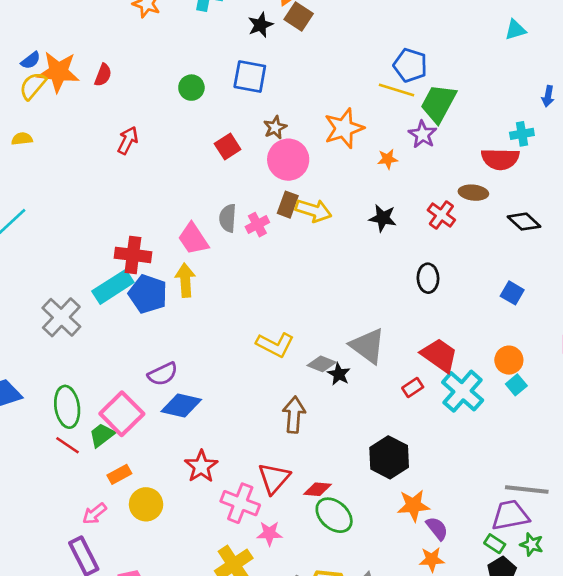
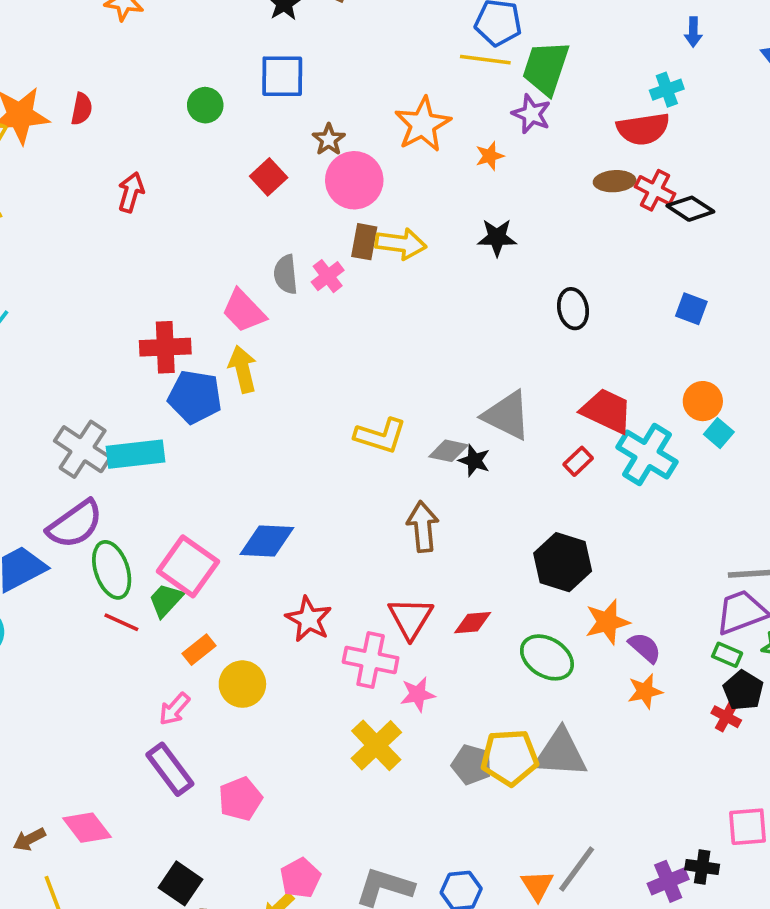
red cross: (441, 215) -> (655, 190), moved
cyan rectangle: (113, 287) -> (136, 454), moved, turned 36
purple semicircle: (163, 374) -> (75, 524), moved, size x1.4
green ellipse: (334, 515) -> (547, 657), moved

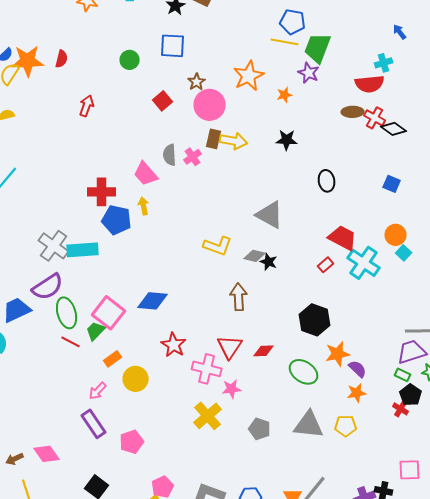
blue arrow: (693, 32) -> (400, 32), turned 140
yellow arrow: (243, 369) -> (144, 206), size x0.7
gray triangle: (507, 415) -> (270, 215), moved
yellow pentagon: (510, 757) -> (346, 426), moved, size x0.7

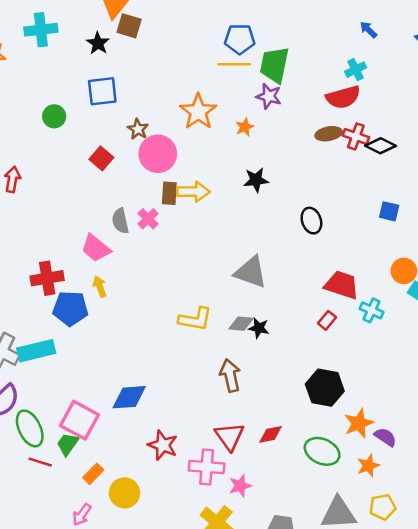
cyan cross: (364, 263) -> (372, 310), size x0.6
orange star: (357, 393) -> (368, 466), moved

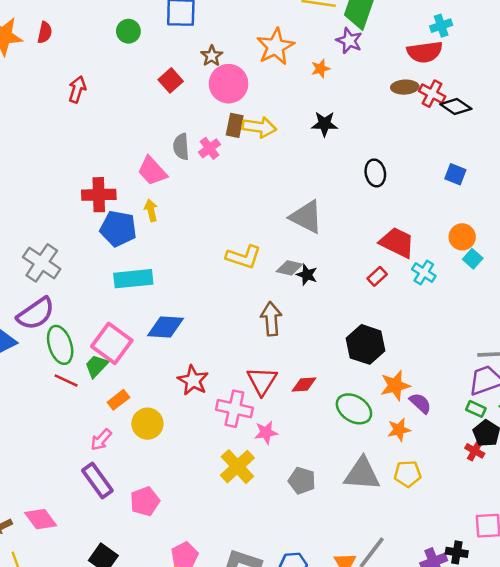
cyan rectangle: (36, 351) -> (133, 279), moved

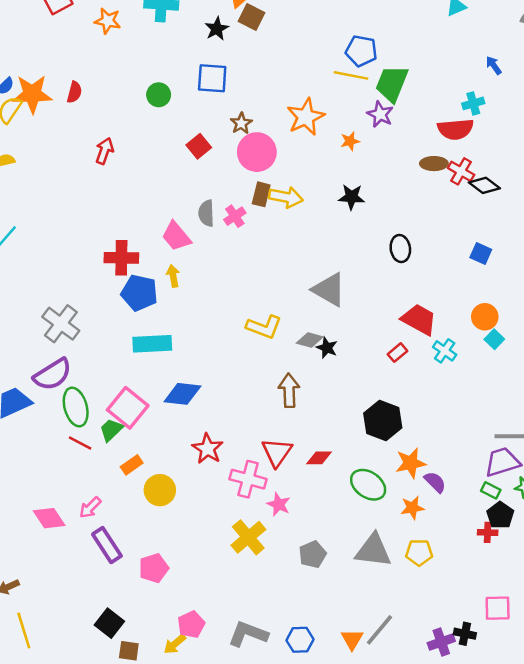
pink star: (266, 432) -> (279, 504), turned 30
pink arrow: (101, 440) -> (90, 508), moved
red cross: (475, 451) -> (488, 532), turned -30
gray pentagon: (302, 481) -> (312, 554), turned 30
pink diamond: (41, 519) -> (49, 518), moved

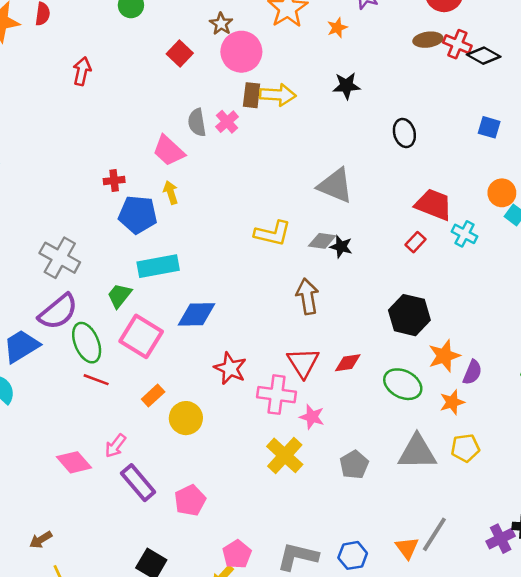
red cross: (121, 258) -> (114, 181), size x0.6
green trapezoid: (111, 430) -> (119, 296), moved
purple semicircle: (435, 482) -> (472, 372), turned 75

